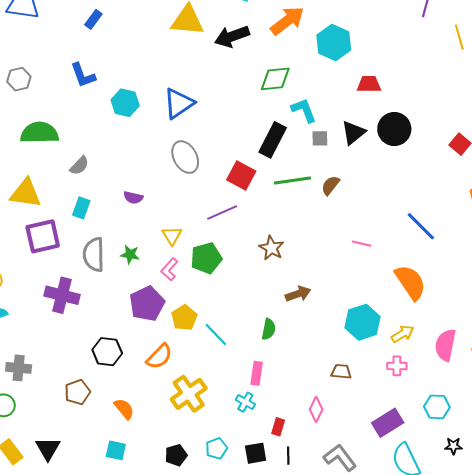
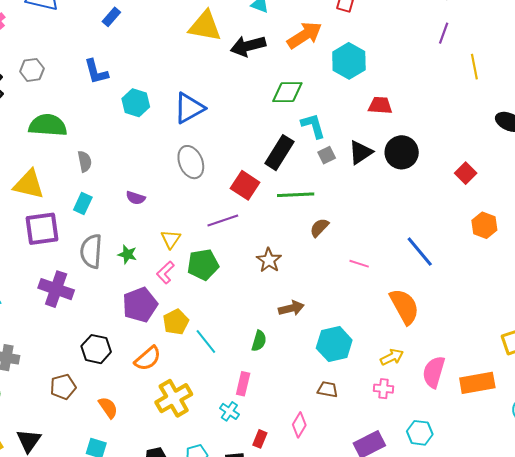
gray square: (320, 138) -> (327, 155), turned -30
gray semicircle: (79, 166) -> (85, 161), turned -60
brown semicircle: (330, 185) -> (319, 228), moved
cyan hexagon: (363, 322) -> (334, 344), moved

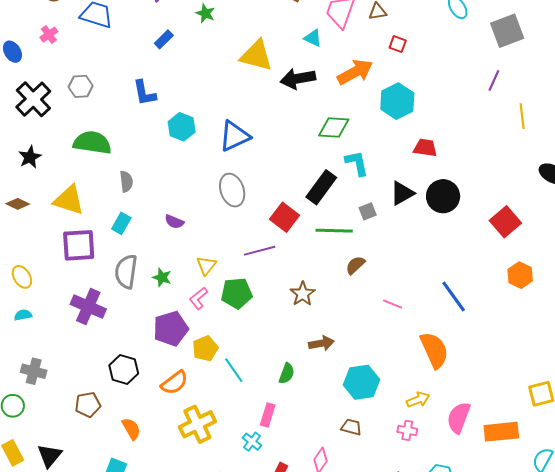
gray square: (327, 155) -> (368, 211), moved
red square: (466, 173) -> (505, 222), size x1.4

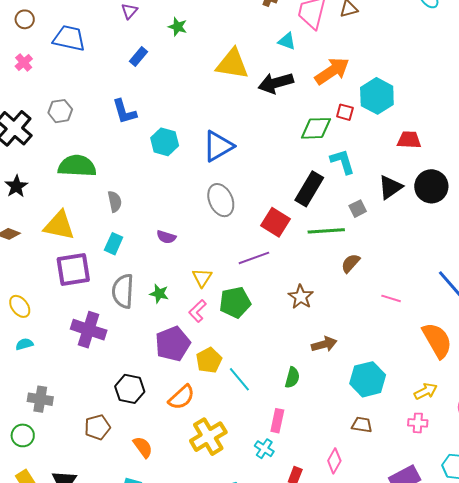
red square: (398, 44) -> (345, 112), moved

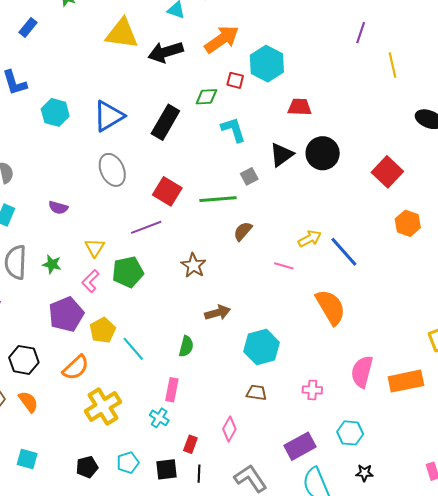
green diamond: (316, 128) -> (206, 97), size x0.7
black rectangle: (309, 189) -> (165, 122), moved
yellow arrow: (426, 391) -> (310, 239), moved
orange semicircle: (143, 447) -> (28, 402), moved

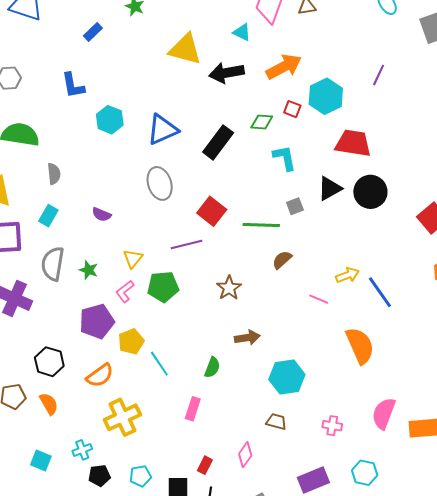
purple line: (361, 33) -> (379, 75), moved
red trapezoid: (300, 107) -> (353, 143), size x1.5
cyan cross: (159, 418) -> (82, 450), moved, turned 30

